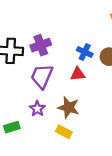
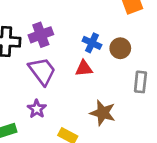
purple trapezoid: (42, 76) -> (42, 71), turned 120
brown star: (68, 107) -> (103, 113), moved

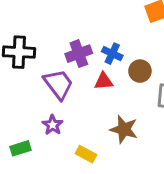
purple cross: (41, 35) -> (79, 54), moved
brown circle: (120, 48) -> (140, 71), moved

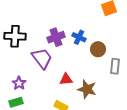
red triangle: (104, 81) -> (66, 79), moved
purple star: (53, 125) -> (19, 83), moved

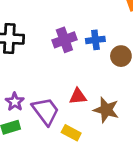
blue cross: (79, 37) -> (95, 40), turned -32
purple trapezoid: (42, 58) -> (46, 111), moved

